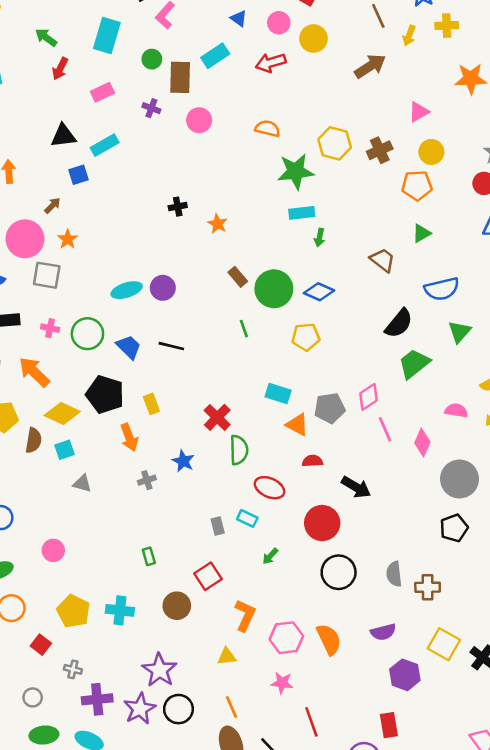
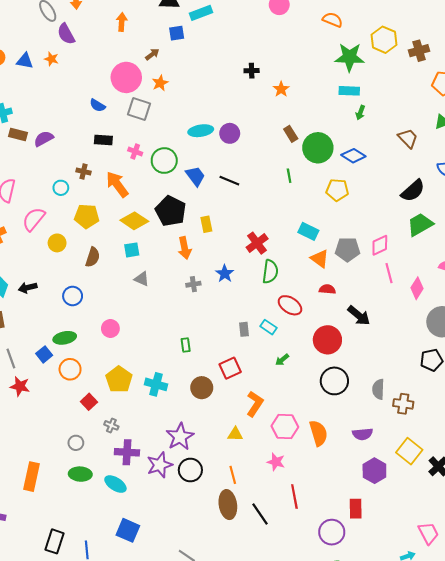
brown semicircle: (34, 440) -> (93, 257), moved

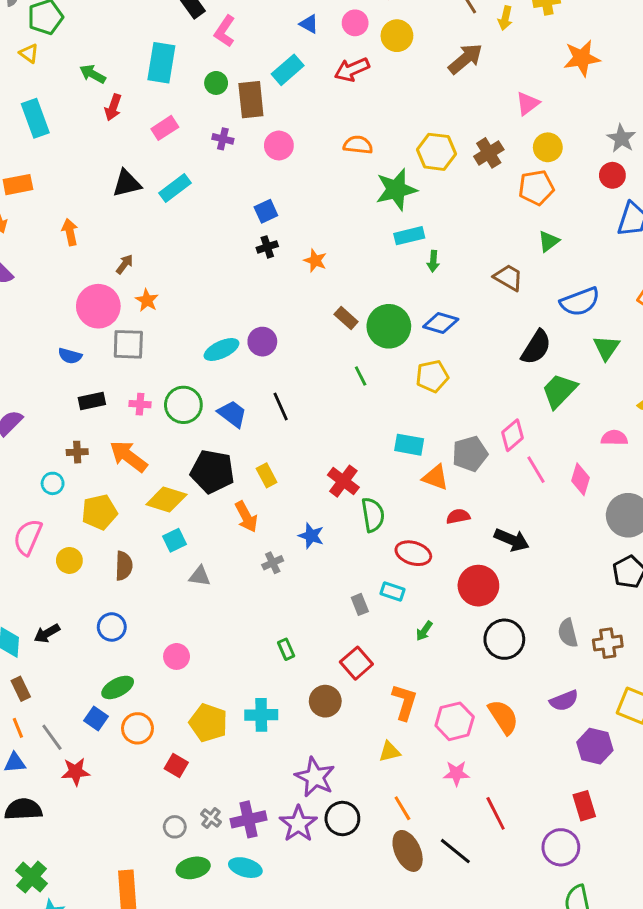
blue square: (177, 33) -> (266, 211), moved
black line: (229, 181) -> (281, 407), turned 60
gray cross: (111, 425) -> (211, 818), moved, turned 32

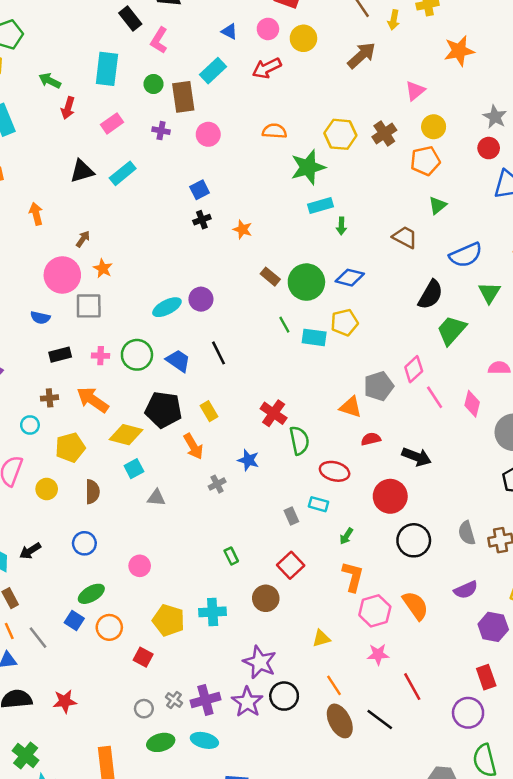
cyan rectangle: (409, 445) -> (314, 337), moved
orange L-shape: (404, 702) -> (353, 577), moved
red star: (76, 772) -> (65, 701), moved

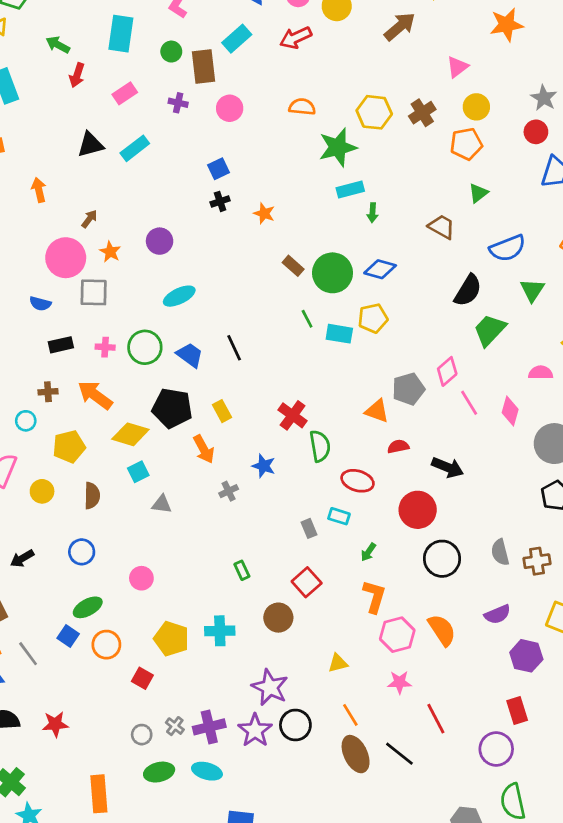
purple circle: (201, 299) -> (160, 241), moved

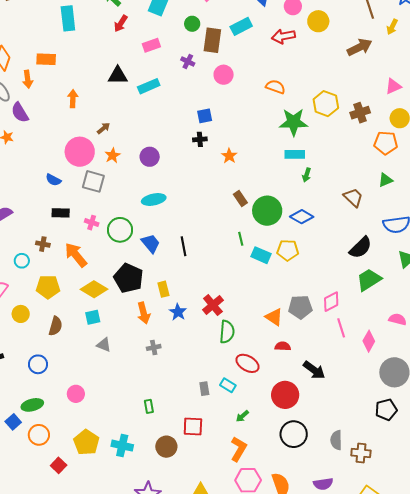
blue star: (264, 466) -> (178, 312), moved
red square: (307, 582) -> (193, 427), turned 30

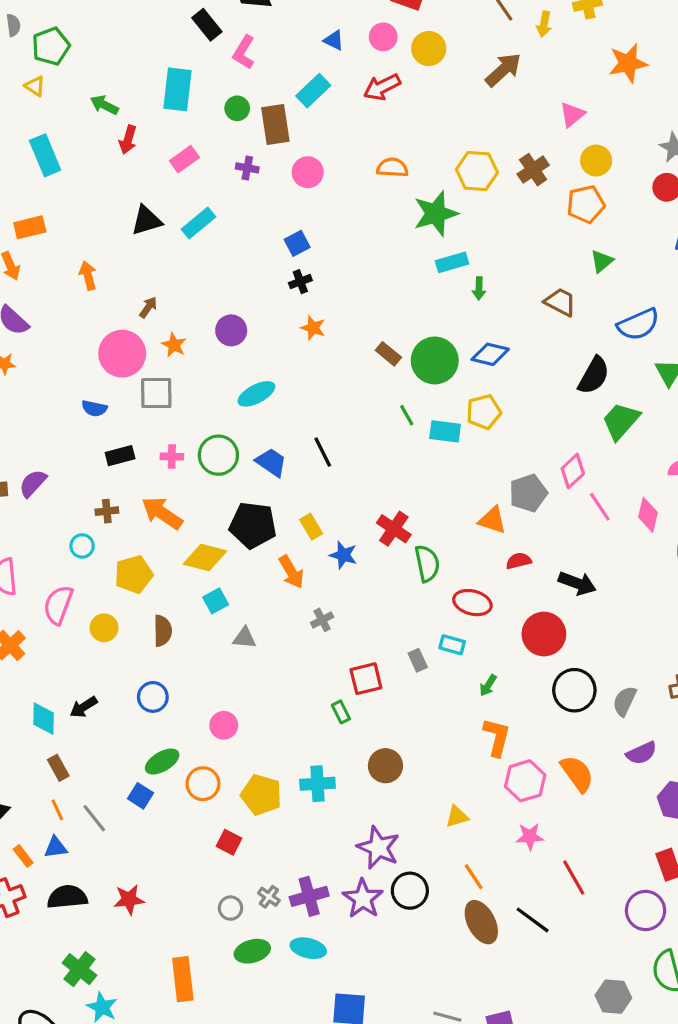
orange star: (229, 156) -> (313, 328), moved
red square: (193, 427) -> (366, 679), moved
orange circle: (39, 435) -> (203, 784), moved
gray semicircle: (336, 440) -> (625, 701), moved, turned 42

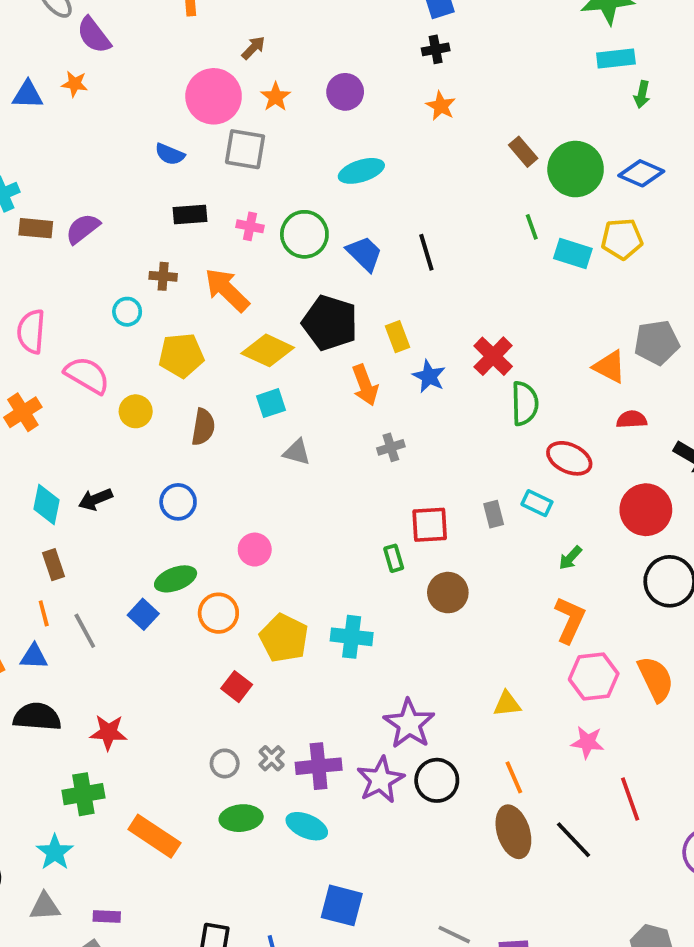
pink semicircle: (58, 605) -> (87, 375), turned 90
brown circle: (385, 766) -> (448, 593), moved
green cross: (79, 969) -> (83, 794), moved, turned 32
orange rectangle: (183, 979) -> (154, 836), turned -60

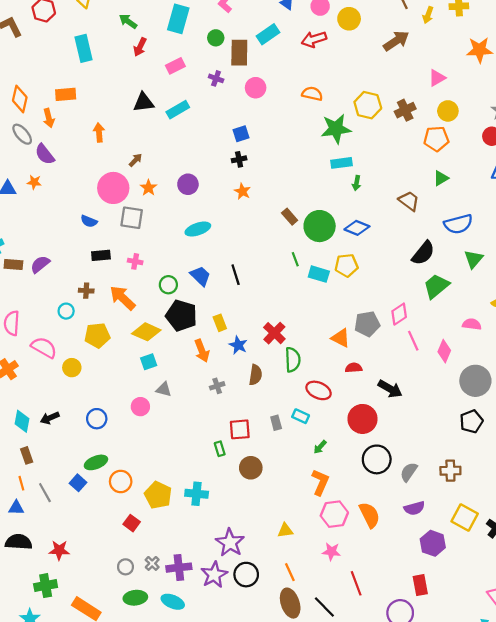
green circle: (304, 234) -> (168, 285), moved, size x0.7
brown semicircle: (203, 427) -> (255, 375), moved
pink circle: (255, 550) -> (140, 407), moved

